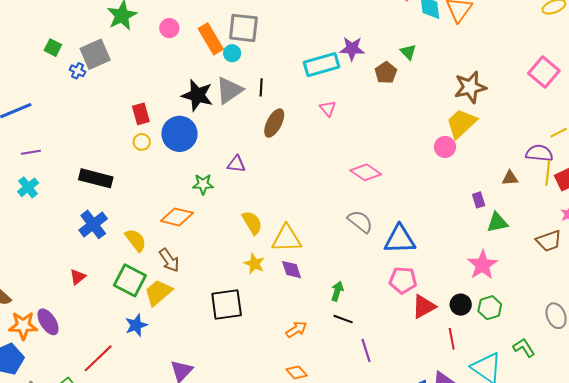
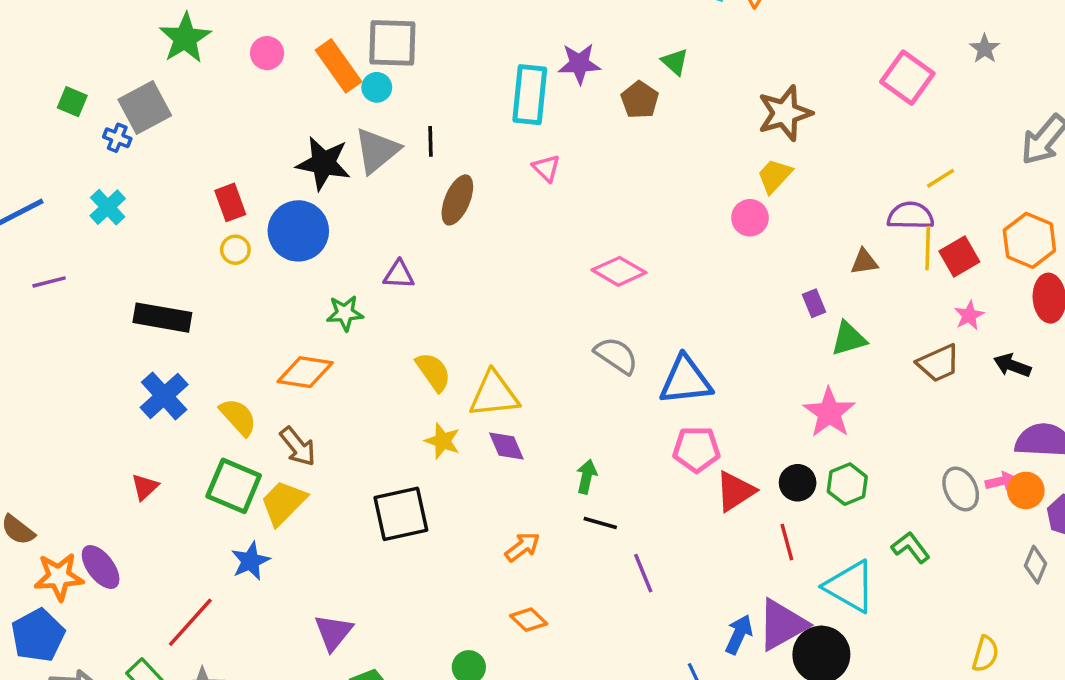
cyan rectangle: (322, 65) -> (530, 95), turned -64
yellow trapezoid: (461, 123) -> (774, 176), size x0.7
cyan cross: (28, 187) -> (108, 207), moved

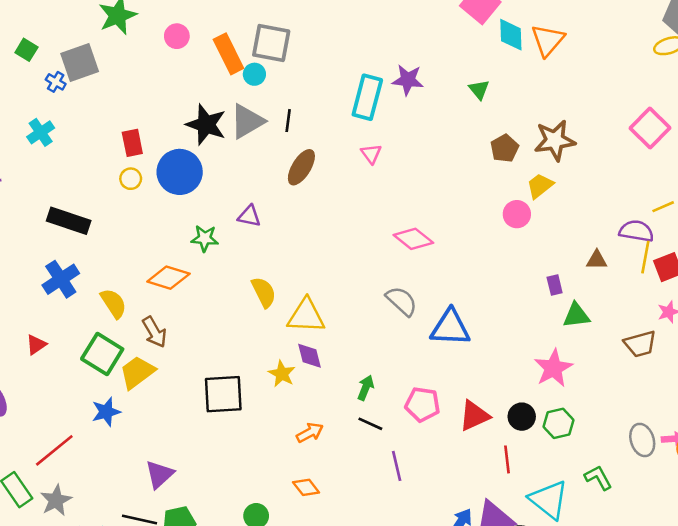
brown pentagon: (640, 100) -> (504, 148), moved
yellow star: (443, 441) -> (282, 374), moved
pink pentagon: (696, 449) -> (422, 404), moved

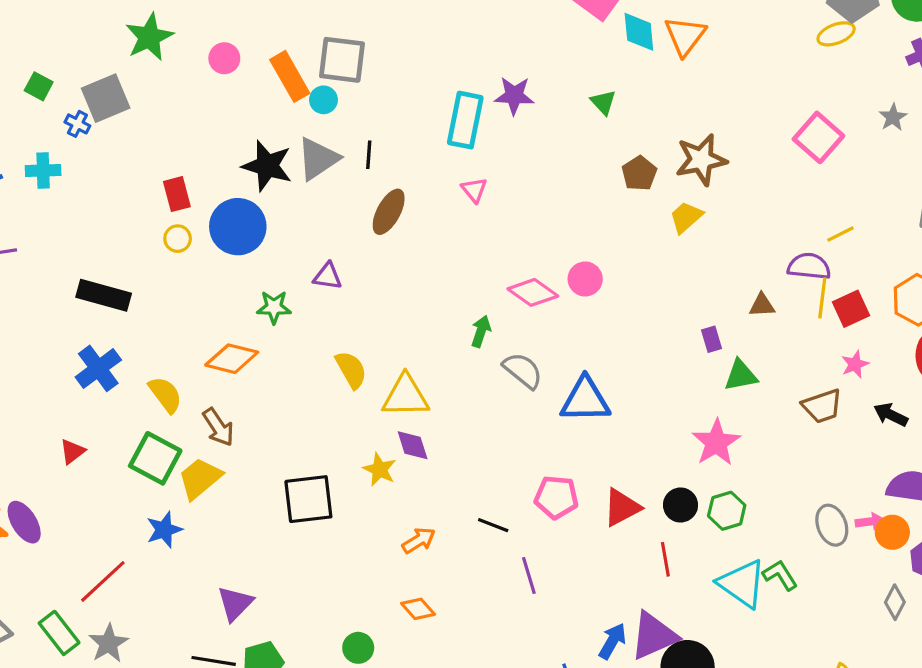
cyan cross: (41, 132) -> (43, 171), moved, turned 36
pink circle: (517, 214) -> (585, 279), moved
green arrow: (366, 388) -> (481, 331), moved
cyan triangle: (549, 500) -> (742, 584), moved

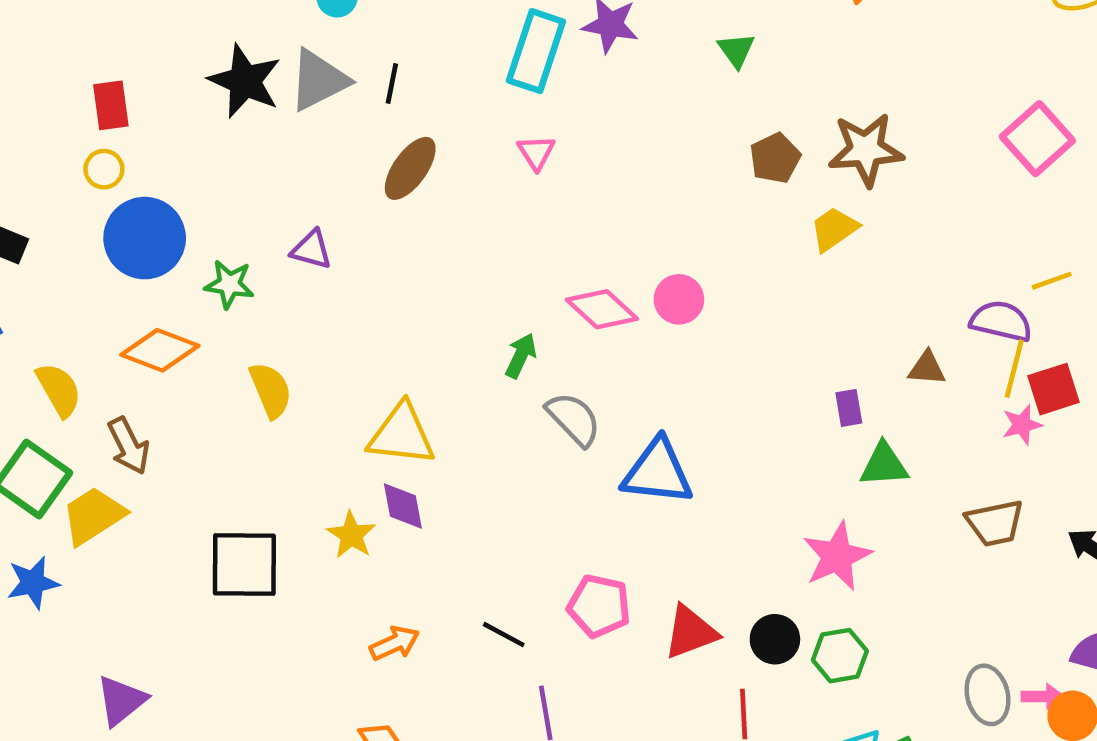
blue circle: (238, 227) -> (145, 238), moved
pink star: (855, 364) -> (1022, 425), moved
yellow semicircle: (351, 370) -> (271, 390), moved

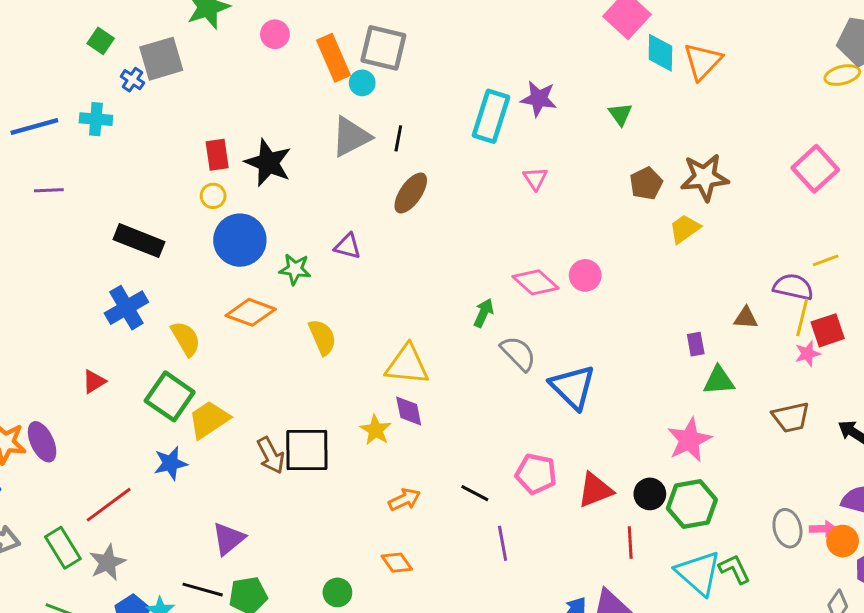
black star: (245, 81) -> (268, 163), moved
pink triangle: (536, 152) -> (535, 179), moved
brown arrow: (129, 446) -> (271, 455), moved
blue triangle: (658, 472) -> (573, 387), turned 39
green hexagon: (840, 656) -> (692, 504), size x1.4

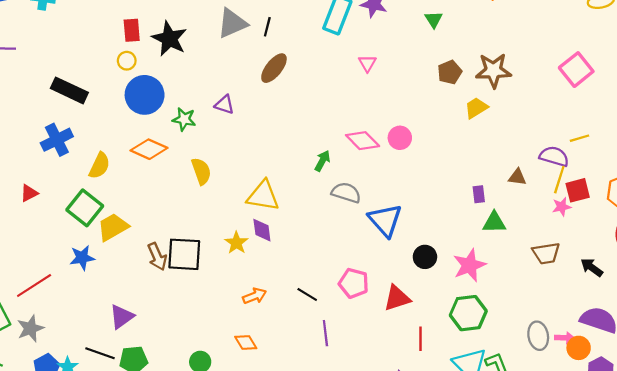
yellow semicircle: (186, 339) -> (99, 166), turned 52
gray semicircle: (518, 353) -> (346, 193), turned -32
black circle: (650, 494) -> (425, 257), moved

